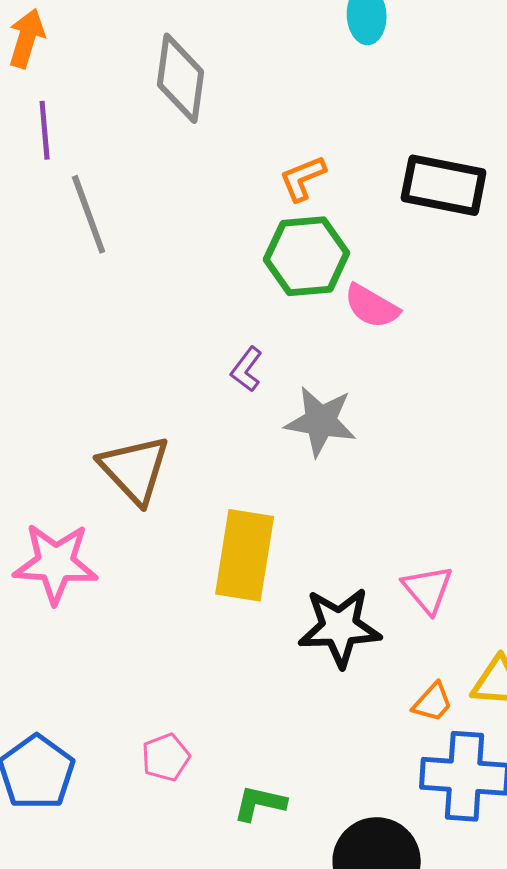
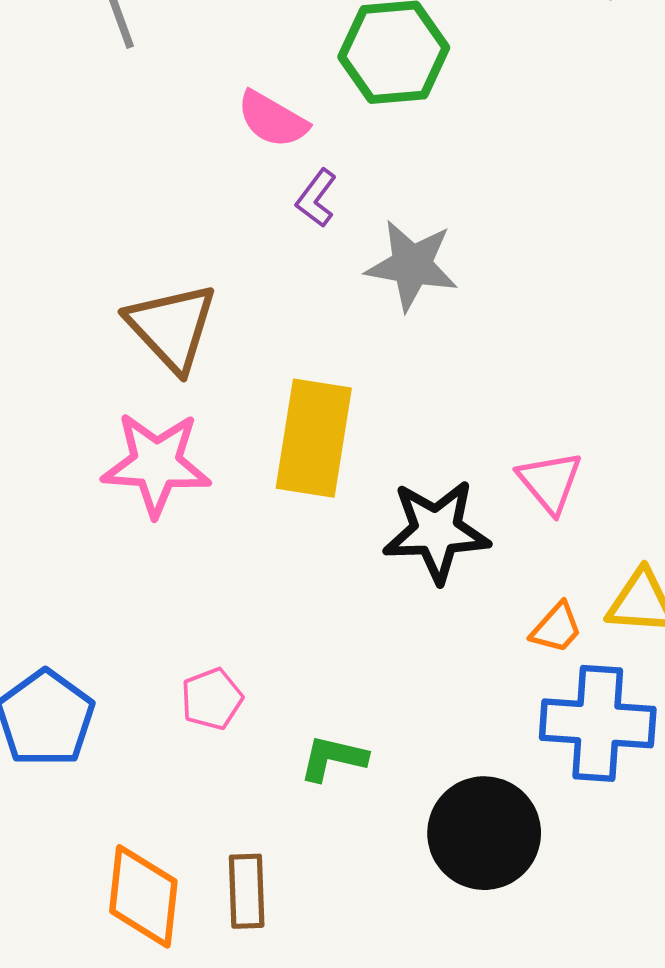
pink semicircle: (372, 306) -> (272, 119), moved
pink star: (56, 563) -> (156, 464), moved

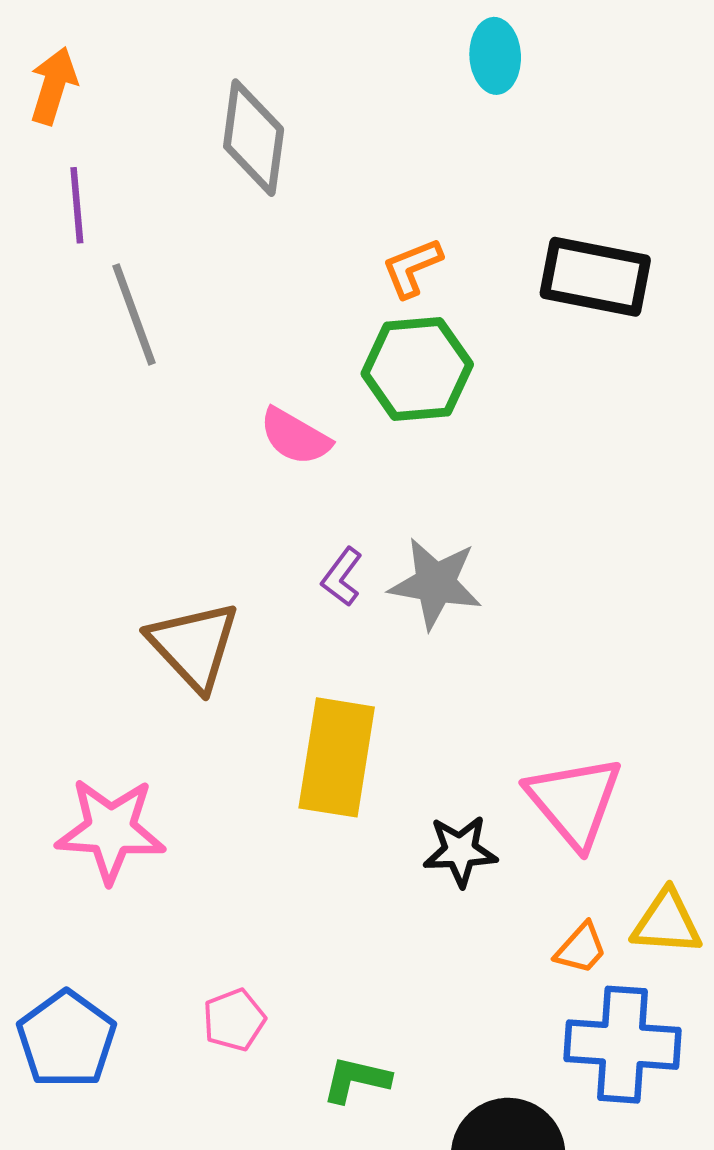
purple L-shape: (316, 198) -> (342, 577), moved
pink star: (156, 464) -> (111, 830), moved
pink triangle: (550, 482) -> (574, 802), size x1.5
black star: (436, 531) -> (460, 851), size x0.7

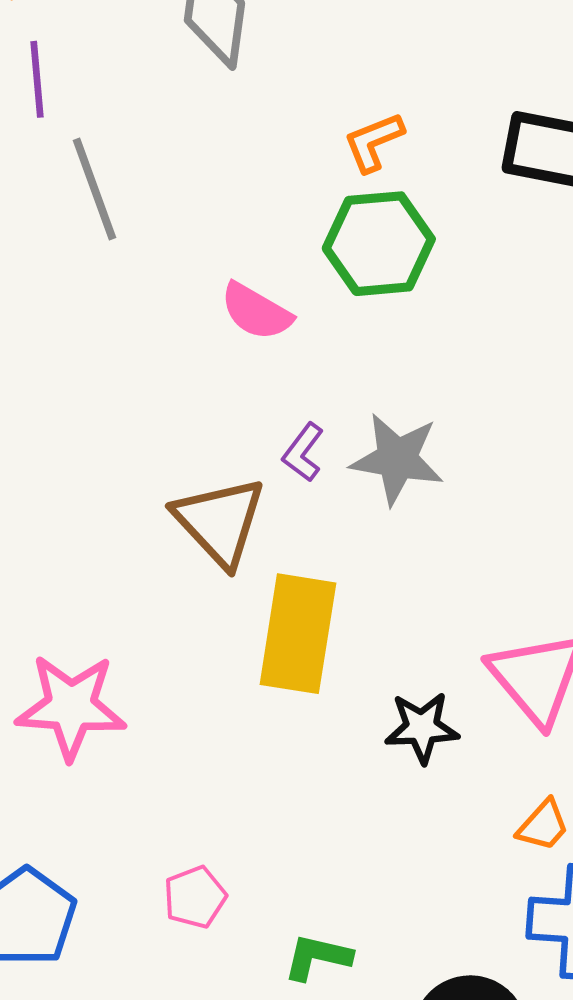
brown triangle: (194, 646) -> (220, 522), moved

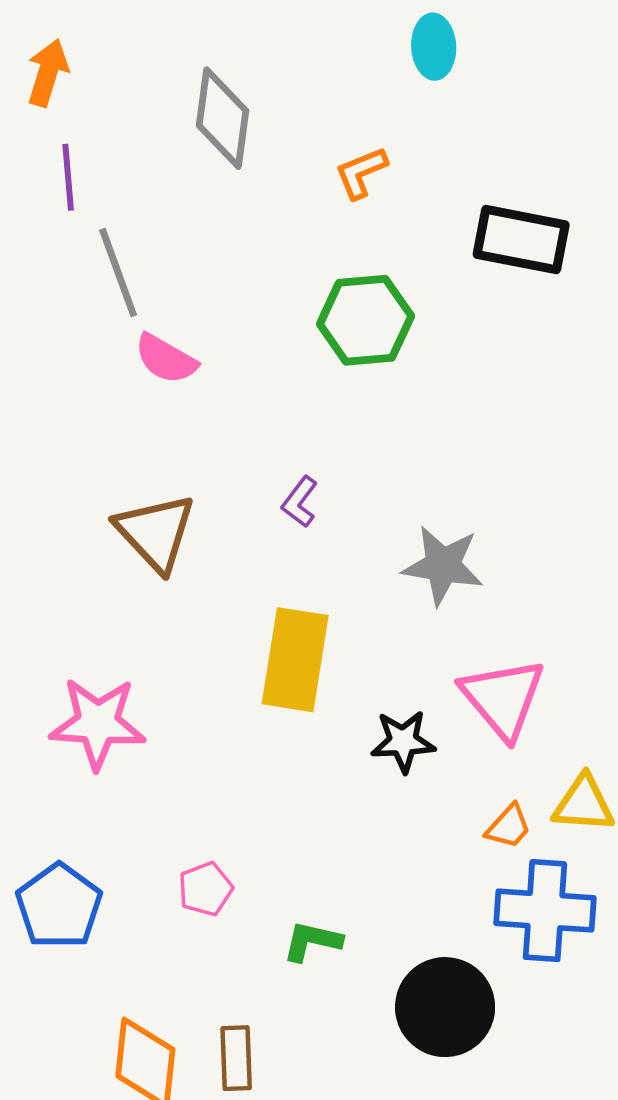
orange L-shape: (374, 142) -> (361, 173), moved
pink semicircle: (256, 312) -> (166, 359), moved
gray star: (397, 459) -> (443, 565), moved
brown triangle: (220, 522) -> (156, 533), moved

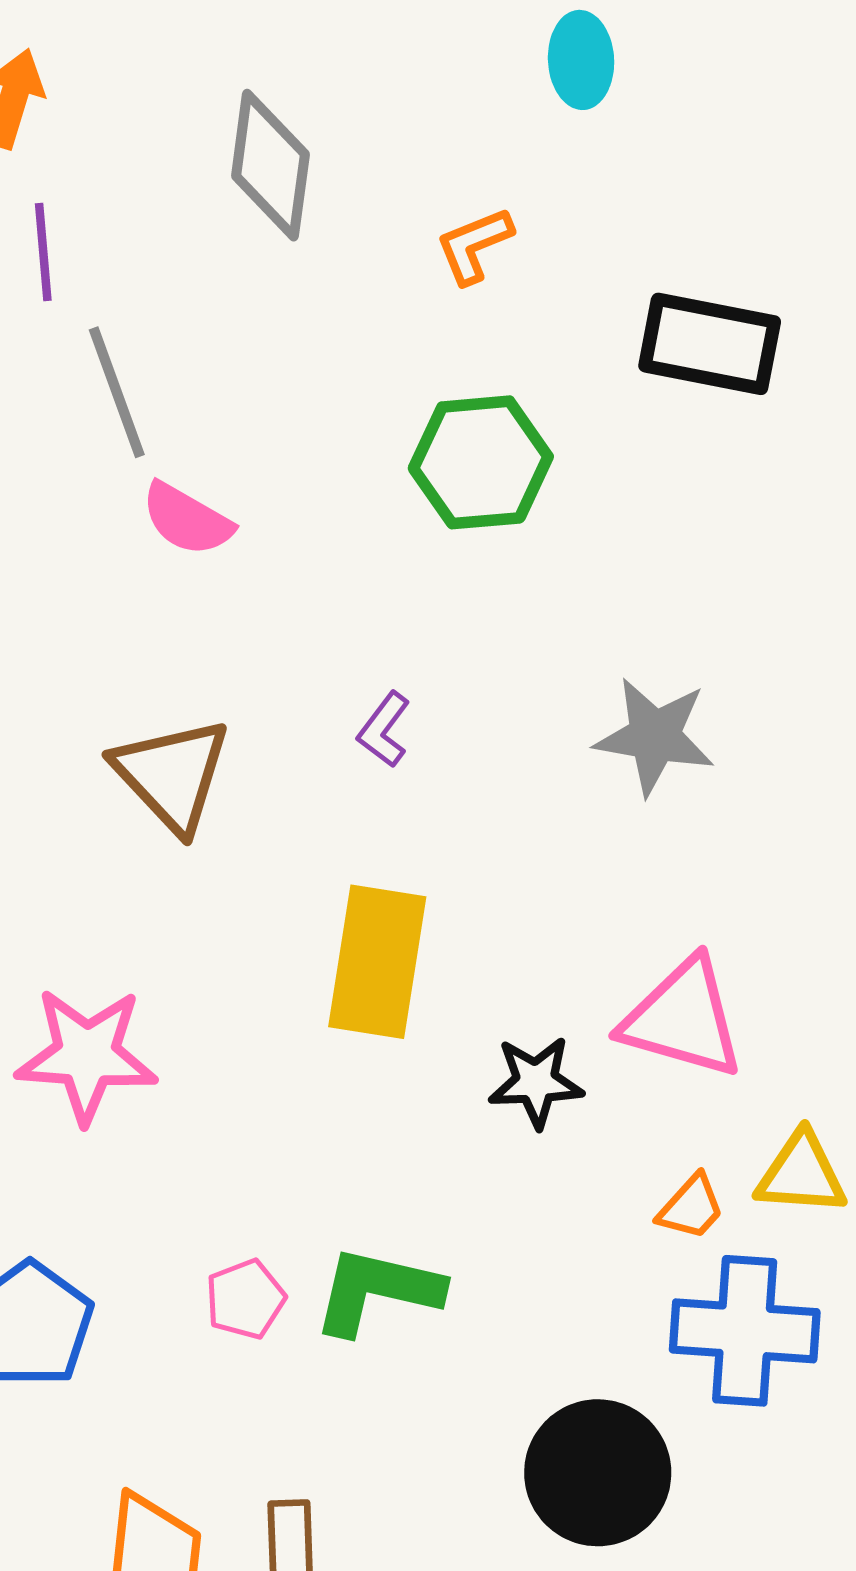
gray star: (443, 565) -> (655, 736), moved
pink triangle: (503, 698) -> (683, 1019), turned -34
green L-shape: (312, 941) -> (377, 1291), moved, size x1.5

